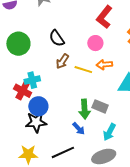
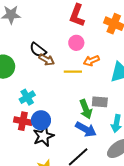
brown arrow: (62, 61) -> (47, 60), moved, turned -77
red cross: (23, 91) -> (23, 121), moved
blue arrow: (79, 128) -> (86, 129), size x1.5

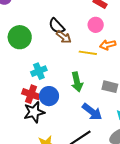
green arrow: (86, 109) -> (77, 82), moved
black star: (43, 136) -> (34, 112), moved

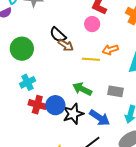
pink circle: (96, 25) -> (92, 24), moved
cyan cross: (39, 71) -> (28, 82), moved
green arrow: (77, 82) -> (82, 89), turned 132
black star: (34, 112) -> (73, 114), moved

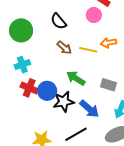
brown arrow: (66, 45) -> (64, 48), moved

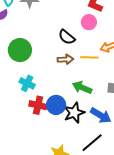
black semicircle: (59, 21) -> (67, 37), moved
brown arrow: (64, 48) -> (65, 59), turned -35
cyan cross: (22, 65) -> (27, 83), turned -35

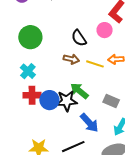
red cross: (38, 105) -> (32, 95), turned -30
black star: (74, 113) -> (67, 101), moved

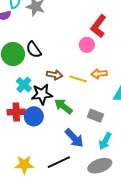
black semicircle: (79, 38) -> (34, 50), moved
cyan cross: (28, 71) -> (24, 85), moved
black star: (67, 101) -> (42, 94), moved

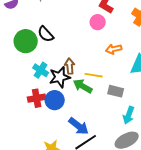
brown arrow: (55, 75) -> (70, 66), moved, turned -98
yellow line: (78, 79) -> (94, 75), moved
blue arrow: (74, 138) -> (79, 126), moved

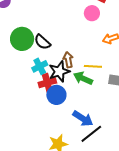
black semicircle: (46, 34) -> (42, 42), moved
cyan cross: (41, 70) -> (40, 66), turned 35
red cross: (37, 98) -> (47, 83), moved

